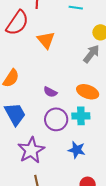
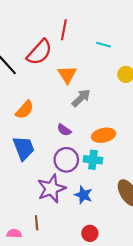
gray arrow: (91, 54) -> (81, 98), moved
orange ellipse: (88, 92) -> (104, 135), turned -40
purple star: (31, 150) -> (51, 189), moved

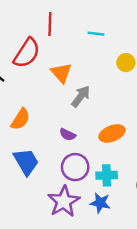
cyan cross: (93, 160) -> (107, 175), moved

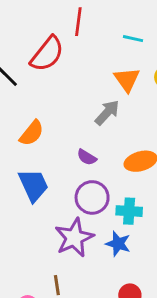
orange triangle: (61, 73) -> (127, 79), moved

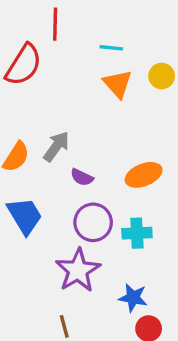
cyan line: (133, 39) -> (111, 48), moved
gray arrow: (107, 113) -> (56, 146), moved
blue star: (118, 244) -> (133, 298), moved

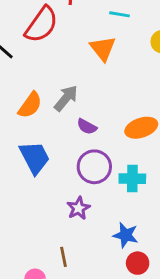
orange triangle: (118, 84) -> (103, 48), moved
purple star: (78, 270) -> (78, 208), size x0.6

